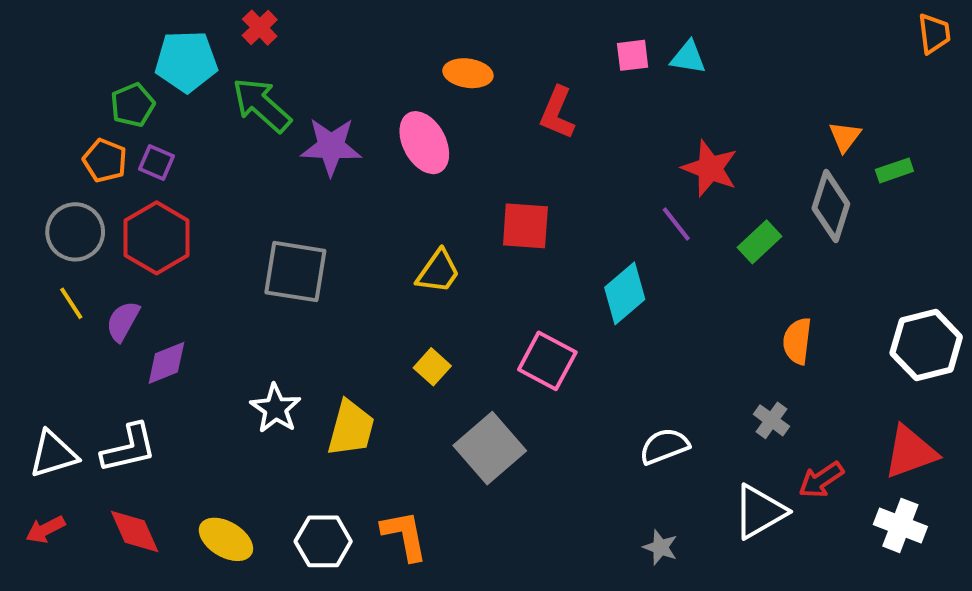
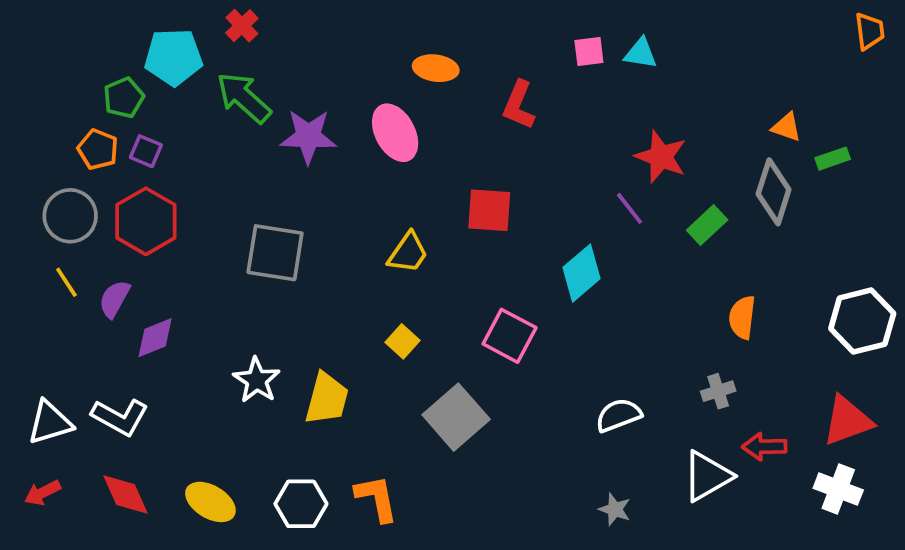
orange triangle: (845, 137) -> (786, 127), turned -48
gray cross: (771, 420) -> (718, 391), turned 36
white L-shape: (129, 448) -> (120, 417), turned 42
red arrow: (821, 480) -> (764, 447), turned 33

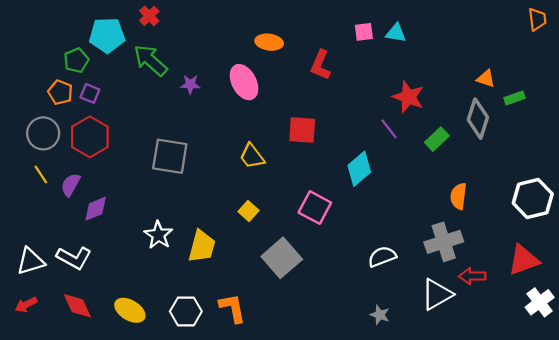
purple star: (308, 136) -> (190, 84), size x0.6
yellow trapezoid: (408, 253) -> (252, 156), turned 108
gray cross: (718, 391) -> (444, 242), size x1.8
white cross: (838, 489) -> (540, 302), moved, turned 32

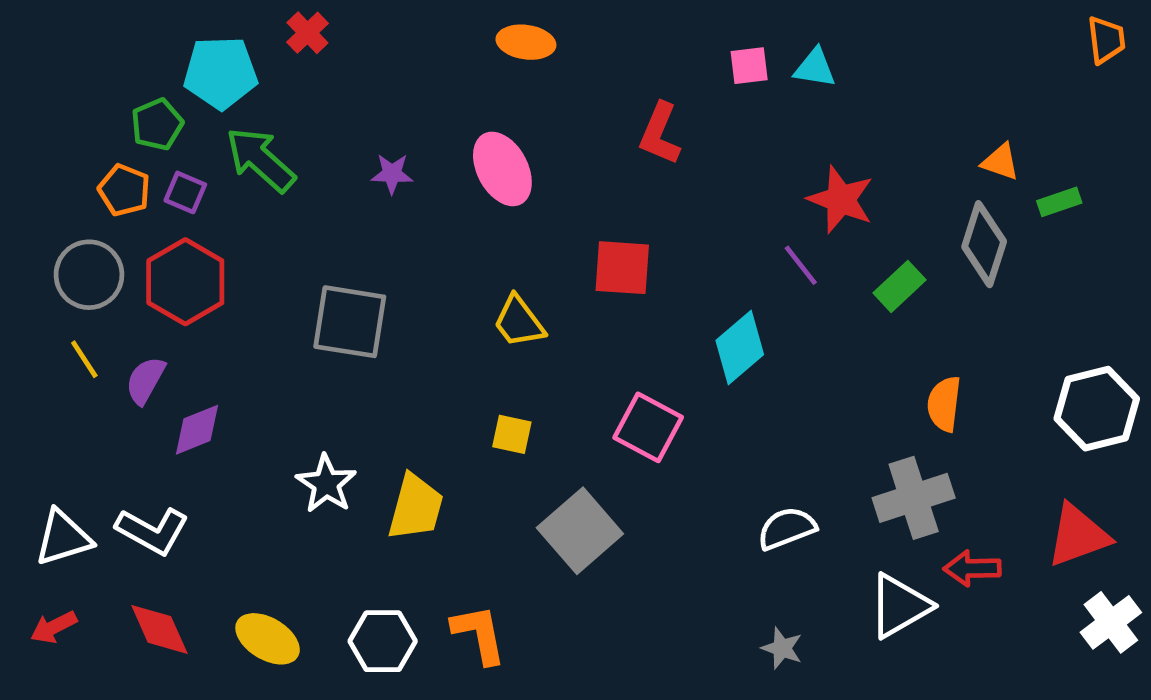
orange ellipse: (269, 42) -> (526, 42), moved
green arrow: (150, 60) -> (260, 160), moved
yellow square: (249, 211) -> (512, 434), turned -30

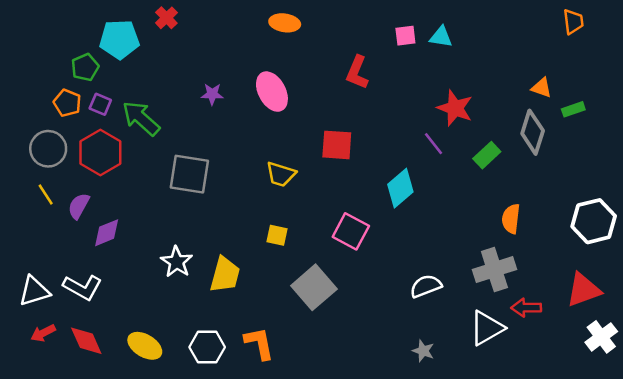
orange trapezoid: (1106, 40) -> (573, 22), moved
green arrow: (260, 160) -> (141, 118), moved
yellow trapezoid: (519, 322) -> (281, 174), turned -36
red arrow: (54, 627) -> (43, 333), moved

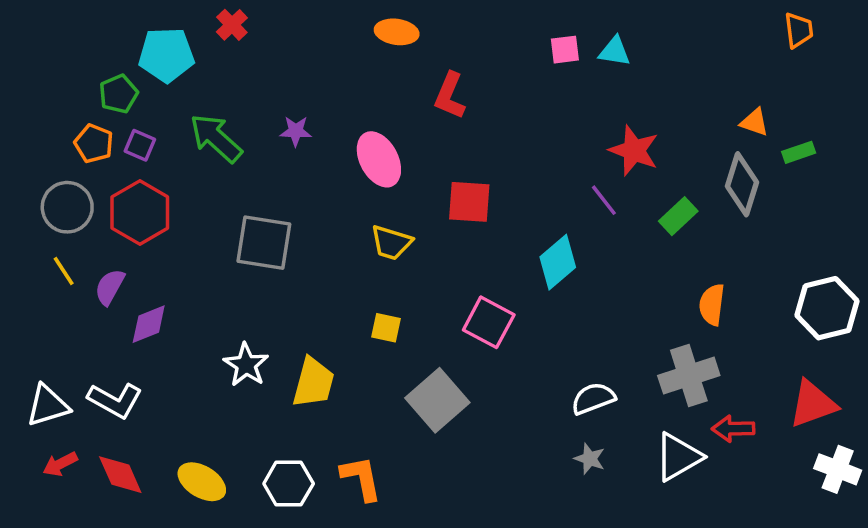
red L-shape: (357, 72) -> (450, 96), moved
pink ellipse: (272, 92) -> (379, 159), moved
green arrow: (141, 118) -> (216, 138), moved
white cross: (601, 337) -> (838, 469), turned -32
gray star: (423, 351) -> (590, 459), moved

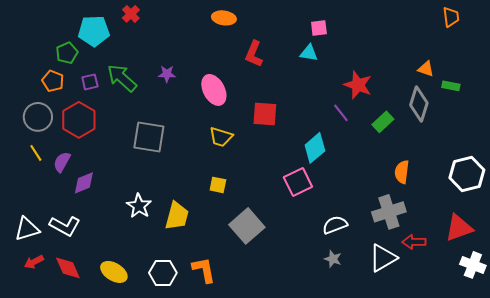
cyan triangle: (614, 51) -> (309, 53), moved
purple square: (140, 145) -> (90, 82), moved, turned -36
green rectangle: (799, 152) -> (451, 86), turned 30
pink square: (489, 322) -> (298, 182), moved, turned 36

